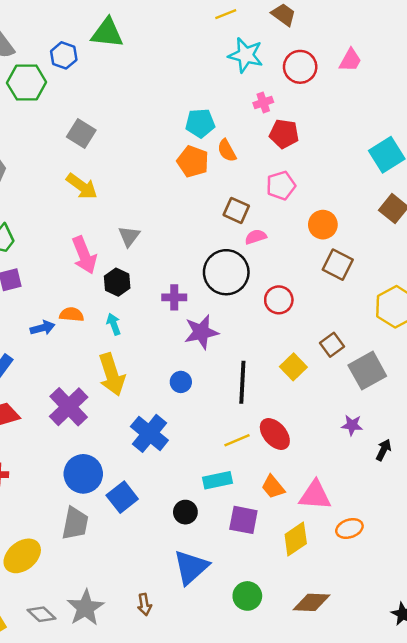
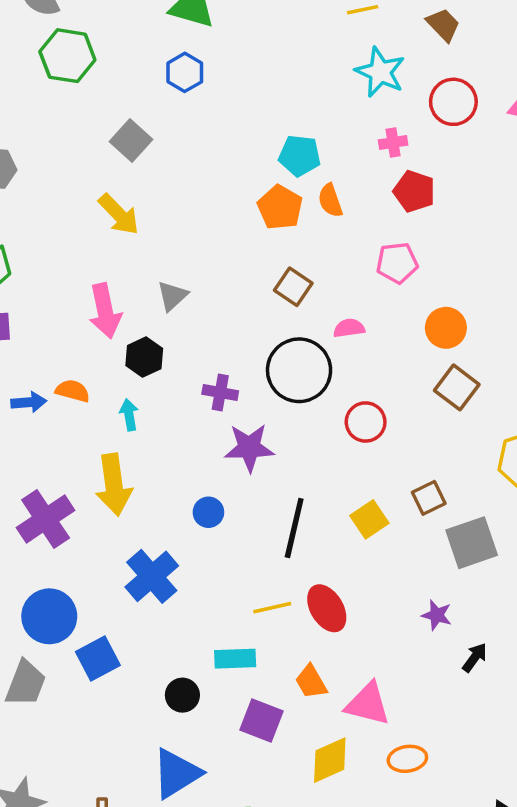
blue hexagon: (64, 55) -> (185, 72), moved
brown square: (236, 210) -> (293, 287), moved

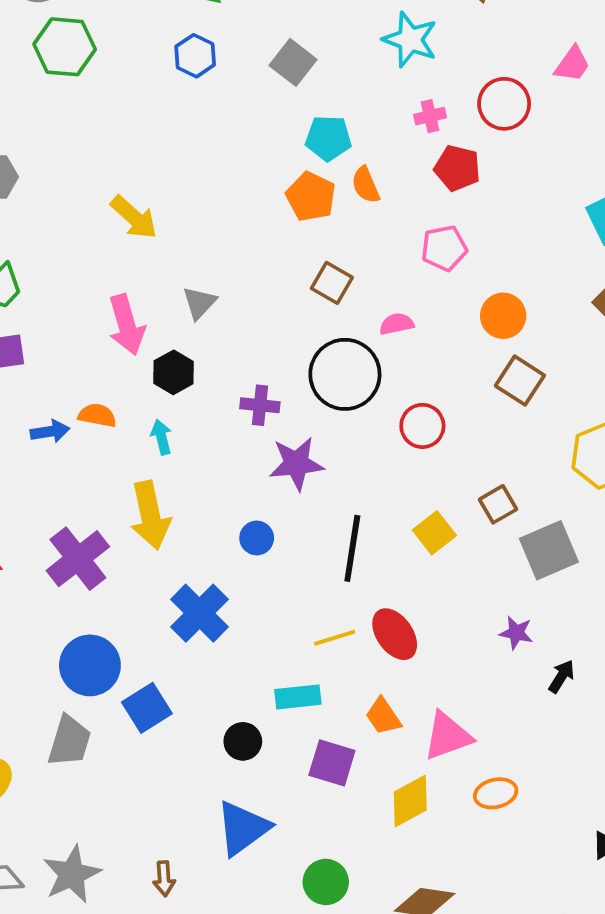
red circle: (453, 102) -> (504, 104), moved
gray square: (131, 140) -> (293, 62), moved
pink triangle: (368, 704) -> (448, 736), turned -30

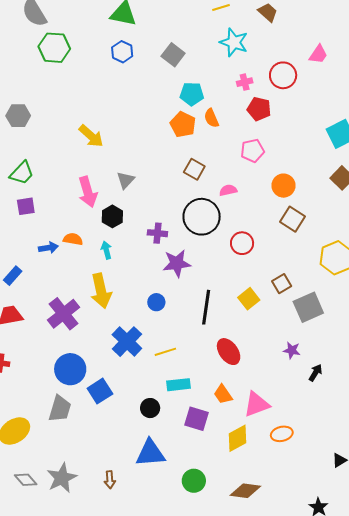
yellow line: (335, 638) -> (165, 352), moved
blue triangle: (243, 828) -> (150, 453), turned 32

